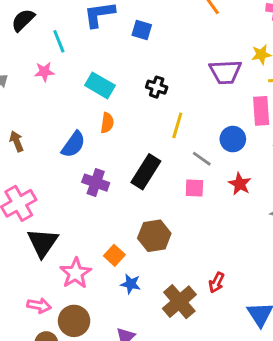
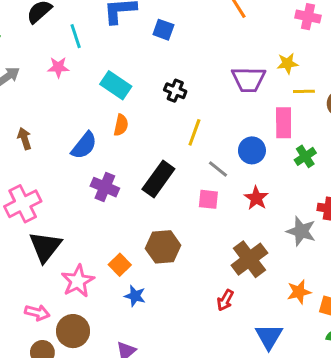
brown cross: (179, 302) -> (249, 259), moved

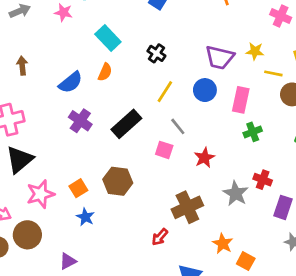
yellow line: (304, 91) -> (273, 73), moved
blue circle: (252, 150) -> (205, 90), moved
orange star: (299, 292) -> (223, 244), turned 30

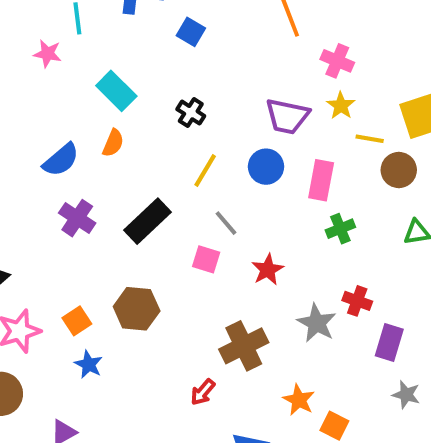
pink cross: (281, 16) -> (337, 61), moved
yellow star: (255, 51) -> (341, 106), turned 30

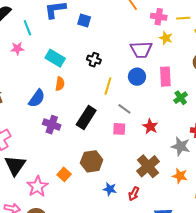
yellow line: (370, 139) -> (183, 18), moved
blue star: (89, 364) -> (110, 189), moved
orange star: (299, 400) -> (180, 176), moved

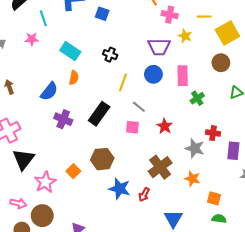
pink cross: (159, 17) -> (170, 15), moved
blue star: (110, 189) -> (120, 189), size x1.5

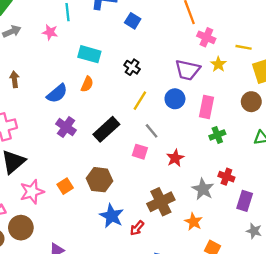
cyan rectangle: (70, 51) -> (89, 54), turned -30

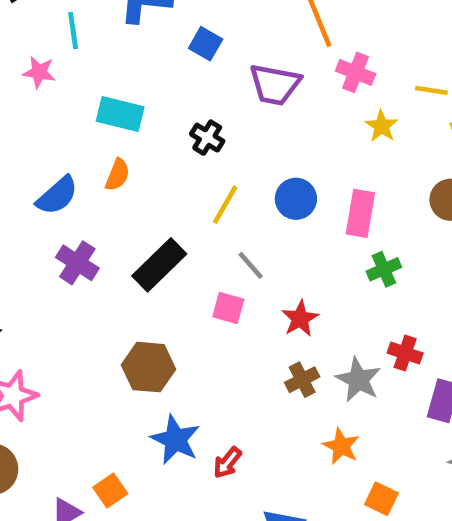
purple trapezoid: (188, 70) -> (275, 85), moved
orange square: (65, 186) -> (110, 490), moved
brown cross: (161, 202) -> (302, 380), moved, size x0.6

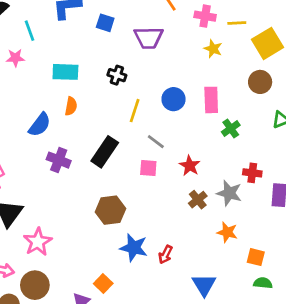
pink cross: (356, 72) -> (205, 16), moved

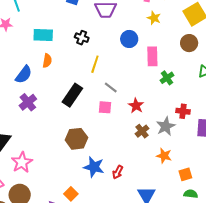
blue circle: (174, 99) -> (129, 39), moved
purple cross: (59, 160) -> (28, 102), moved, turned 30
gray star: (229, 193) -> (166, 126), turned 30
orange square: (256, 257) -> (185, 174), turned -32

